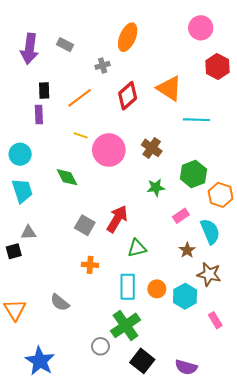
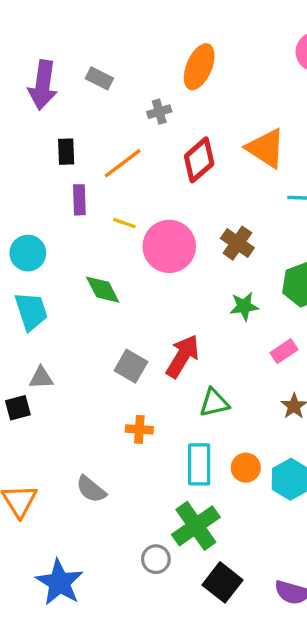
purple rectangle: (39, 114) -> (79, 200), moved

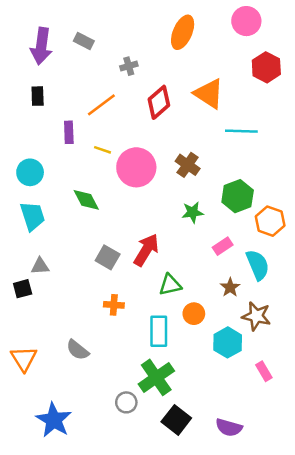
orange ellipse: (199, 67) -> (183, 32), moved
black rectangle: (66, 152) -> (38, 96), moved
orange circle: (246, 468) -> (194, 314), moved

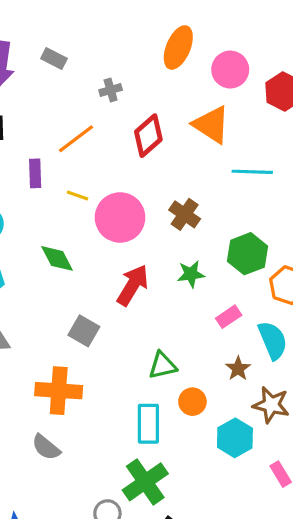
pink circle: (246, 21) -> (230, 70), moved
red arrow: (146, 250) -> (133, 285), moved
orange cross: (114, 305) -> (59, 391), moved, size x1.8

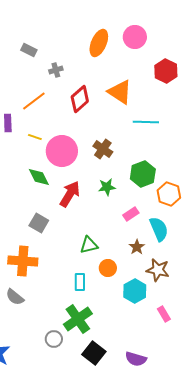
gray rectangle: (54, 59) -> (29, 50), moved
pink circle: (230, 70) -> (135, 37), moved
green diamond: (57, 258) -> (39, 177), moved
cyan rectangle: (148, 424) -> (80, 282), size x0.7

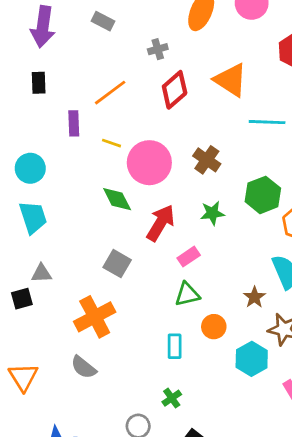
gray cross: (56, 70) -> (158, 49), moved
pink rectangle: (131, 214) -> (189, 257), moved
orange cross: (23, 261) -> (95, 317), turned -32
green cross: (78, 319) -> (172, 398), size x0.5

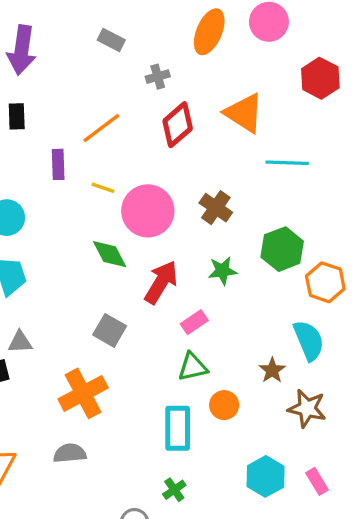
gray rectangle: (103, 21) -> (111, 40), moved
cyan rectangle: (175, 346) -> (178, 428), size x1.5
cyan hexagon: (252, 359) -> (266, 476), moved
gray semicircle: (83, 367) -> (70, 453), turned 136

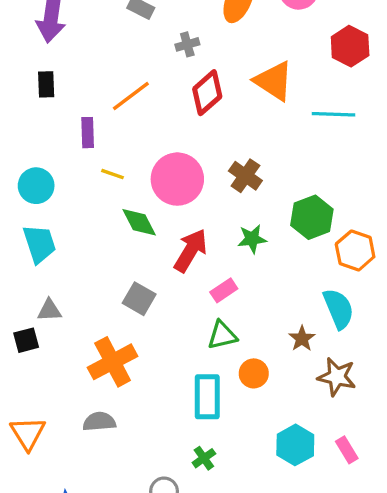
cyan line: (287, 163) -> (333, 114), moved
yellow line: (103, 188) -> (113, 174), moved

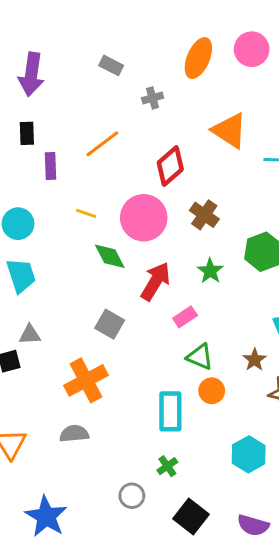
red diamond: (207, 93) -> (170, 166), moved
purple rectangle: (88, 133) -> (51, 166), moved
green star: (252, 239) -> (210, 271), turned -30
green triangle: (222, 335) -> (200, 357), moved, turned 36

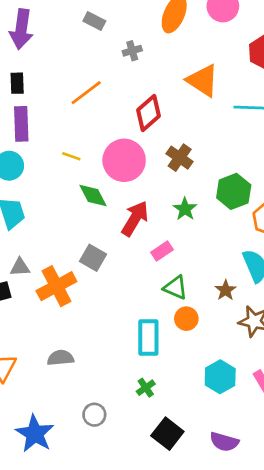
purple rectangle: (51, 166) -> (21, 124), moved, size x1.4
orange cross: (86, 380) -> (56, 286), moved
gray circle: (132, 496) -> (94, 415), moved

